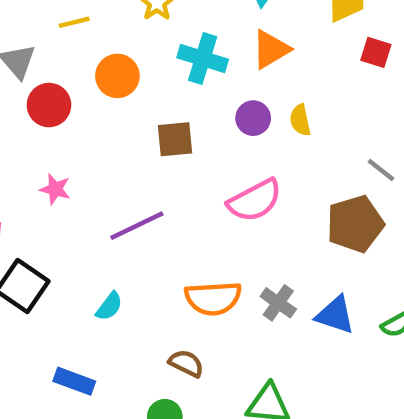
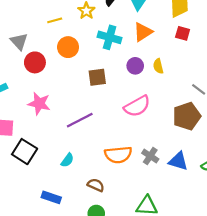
yellow line: (74, 22) -> (55, 20), moved
red square: (376, 52) -> (183, 33), moved
pink star: (55, 189) -> (39, 104), size x1.5
brown semicircle: (186, 363) -> (96, 185), moved

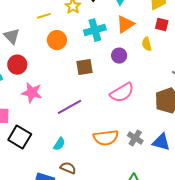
cyan cross: (110, 37) -> (95, 30), turned -30
red circle: (35, 62) -> (17, 65), moved
yellow semicircle: (158, 66) -> (147, 44), moved
brown semicircle: (96, 185) -> (68, 168), moved

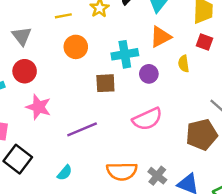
cyan cross: (95, 30) -> (125, 54), moved

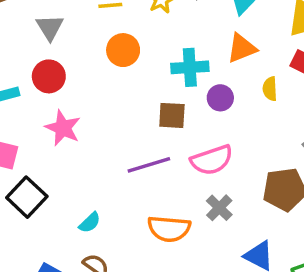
brown square: (105, 83) -> (172, 115), moved
purple line: (82, 129) -> (149, 165), moved
gray cross: (157, 176) -> (219, 208), moved

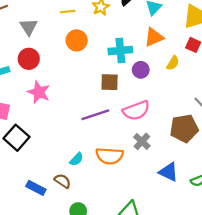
yellow semicircle: (270, 89) -> (173, 63), turned -144
cyan semicircle: (90, 223) -> (76, 159), moved

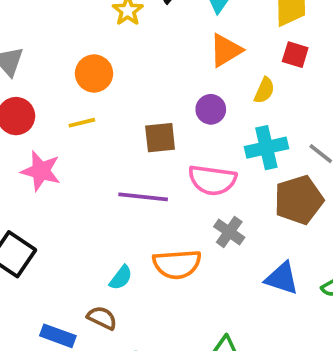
yellow line: (68, 12) -> (82, 123), moved
cyan cross: (120, 51) -> (266, 148), moved
pink semicircle: (136, 110) -> (212, 180), turned 36
purple line: (95, 115) -> (143, 197), turned 32

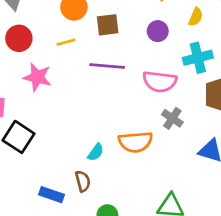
brown square: (160, 138) -> (108, 25), moved
purple line: (143, 197) -> (107, 66), moved
brown semicircle: (102, 318) -> (83, 181), turned 50

